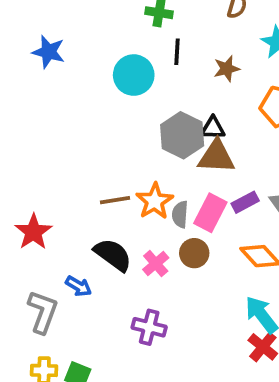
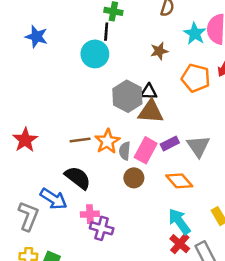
black line: (177, 52) -> (106, 32), moved
red star: (33, 232) -> (25, 140), moved
pink cross: (156, 264) -> (90, 214), moved, turned 36
blue arrow: (79, 286) -> (53, 199), size x1.5

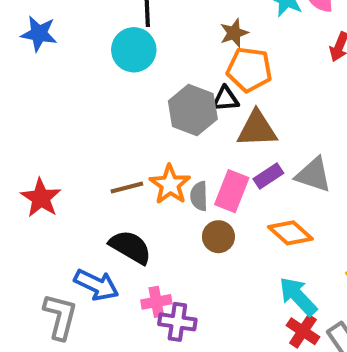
orange pentagon: (196, 78) -> (249, 70), moved
brown triangle: (151, 112) -> (257, 129), moved
gray triangle: (198, 146) -> (313, 175), turned -30

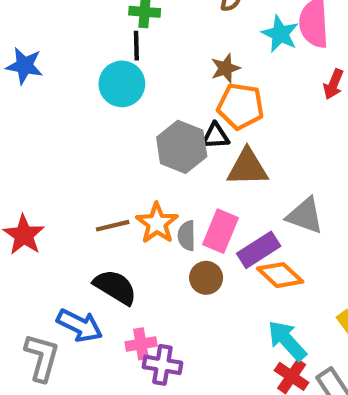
purple rectangle: (268, 176) -> (259, 250), moved, size x1.4

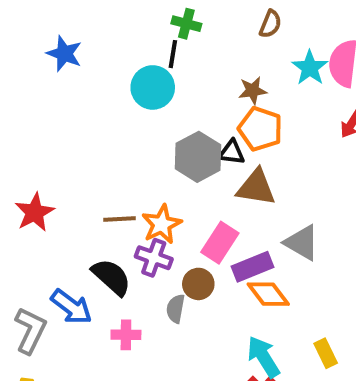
gray semicircle: (187, 236) -> (176, 309), moved
purple cross: (162, 365) -> (154, 258), moved

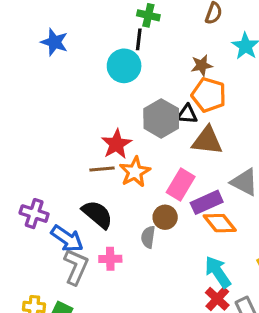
red star: (35, 212) -> (116, 144), moved
purple cross: (154, 258) -> (34, 214), moved
gray L-shape: (30, 330) -> (76, 267), moved

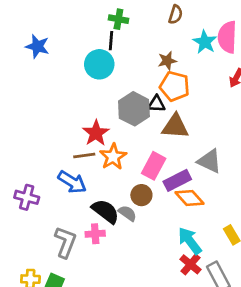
black semicircle: (97, 214) -> (105, 211), moved
gray semicircle: (148, 237) -> (127, 213), turned 120
blue arrow: (67, 239) -> (72, 182), moved

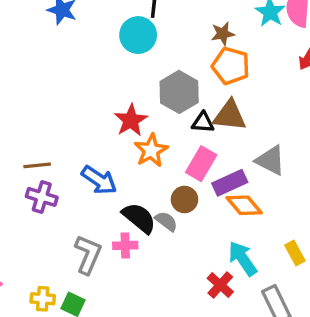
black triangle: (156, 104) -> (203, 123), moved
brown line: (84, 155) -> (37, 165), moved
red cross: (190, 264) -> (220, 285), moved

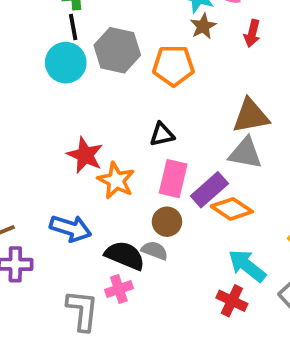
brown star: (223, 34) -> (203, 26), moved
gray hexagon: (179, 92) -> (117, 50), moved
brown triangle: (230, 116) -> (251, 116), moved

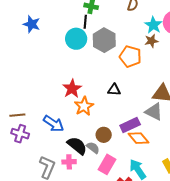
pink rectangle: (173, 179) -> (107, 164), moved

